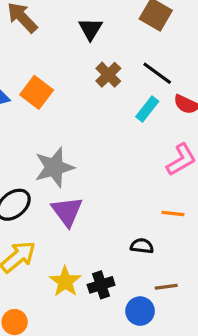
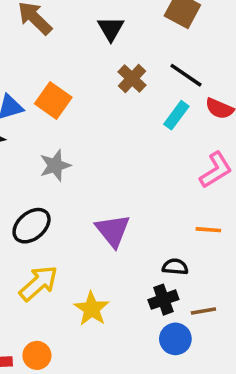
gray star: (54, 167) -> (55, 165), moved, size x0.7
purple triangle: (67, 211) -> (113, 231), moved
black cross: (101, 285) -> (163, 300), moved

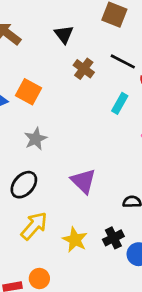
cyan rectangle: (176, 115) -> (120, 103), moved
black cross: (163, 300) -> (113, 238), moved

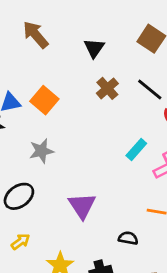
cyan rectangle: (120, 103) -> (136, 150), moved
yellow arrow: (34, 226) -> (20, 242), size x0.6

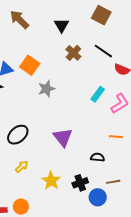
gray star: (41, 151) -> (46, 89), moved

